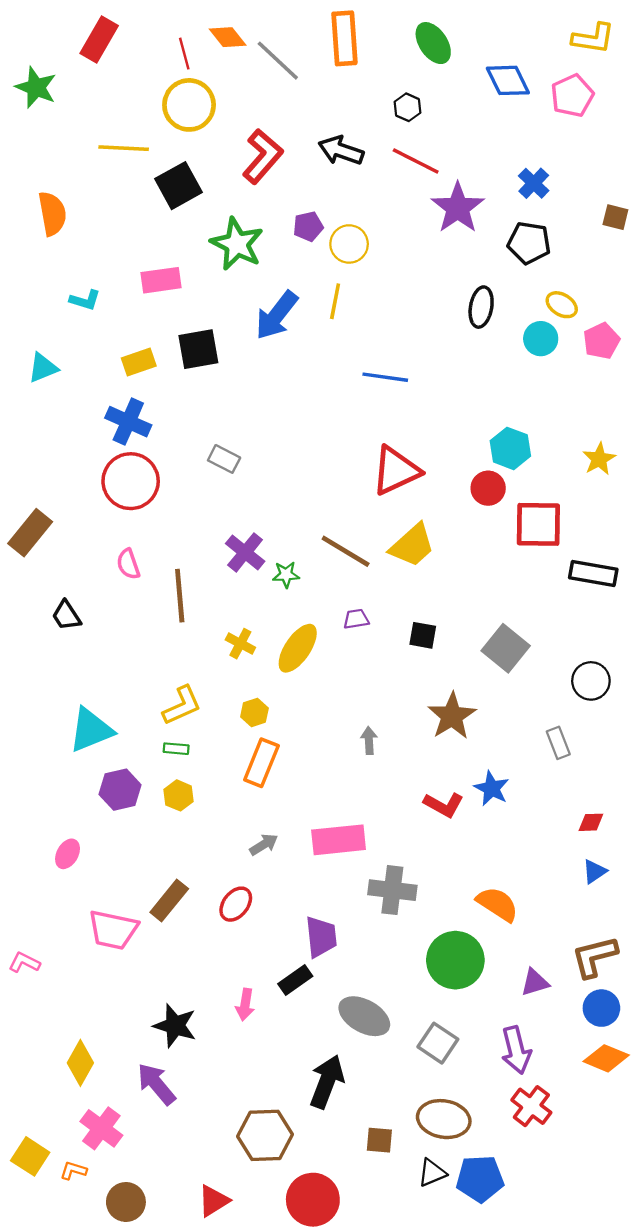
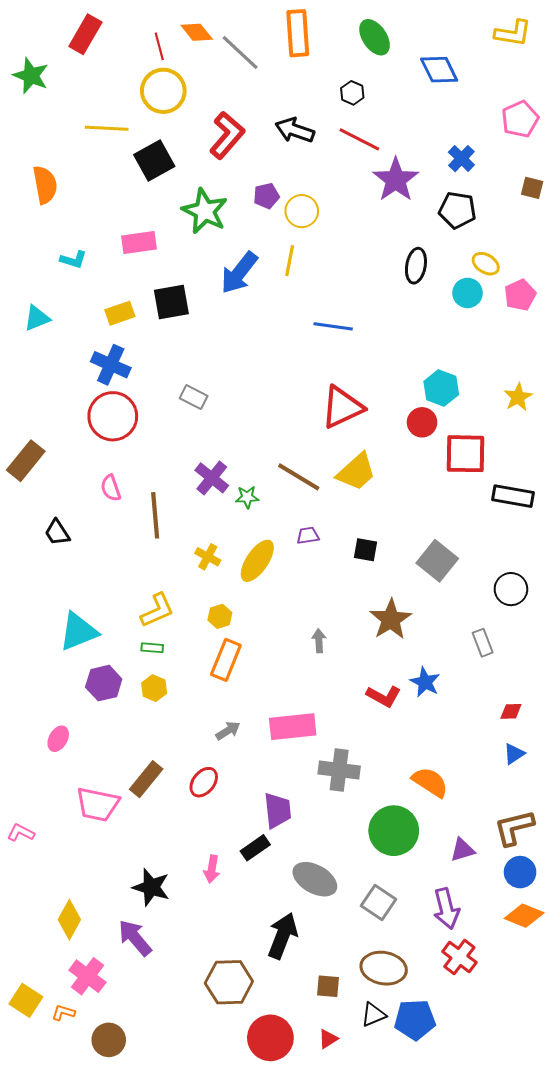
pink pentagon: (572, 96) -> (520, 119), moved
red triangle: (214, 1201) -> (328, 1039), moved, size x0.7

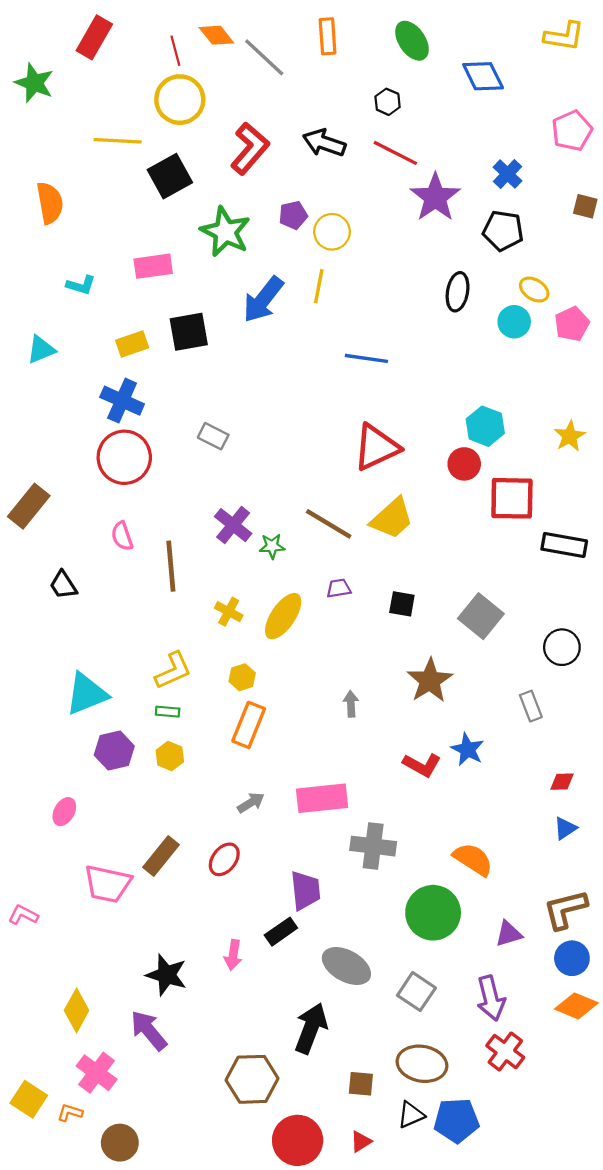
orange rectangle: (298, 33) -> (328, 36), size x0.7

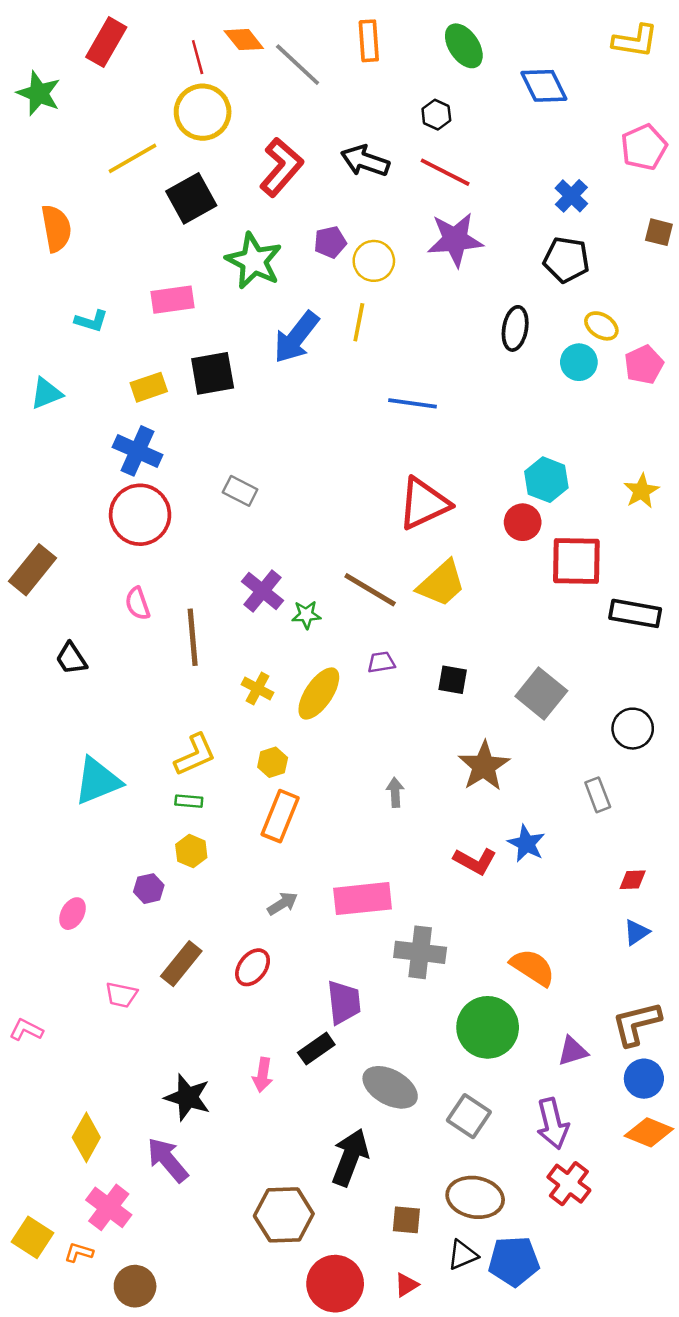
yellow line: (118, 141) -> (133, 158), turned -33
purple star: (435, 197) -> (455, 240), moved, turned 30
purple hexagon: (114, 751) -> (149, 889), moved, size x0.7
pink trapezoid: (108, 884) -> (121, 995), size x0.6

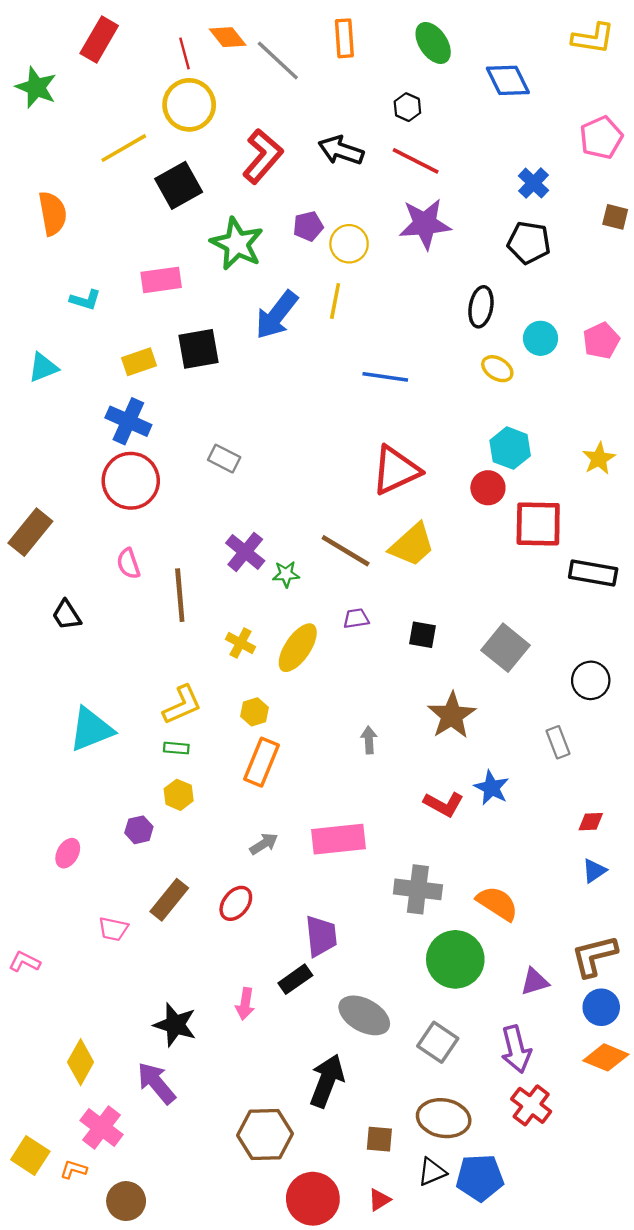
yellow ellipse: (601, 326) -> (497, 369), moved
gray cross: (420, 952) -> (418, 889), moved

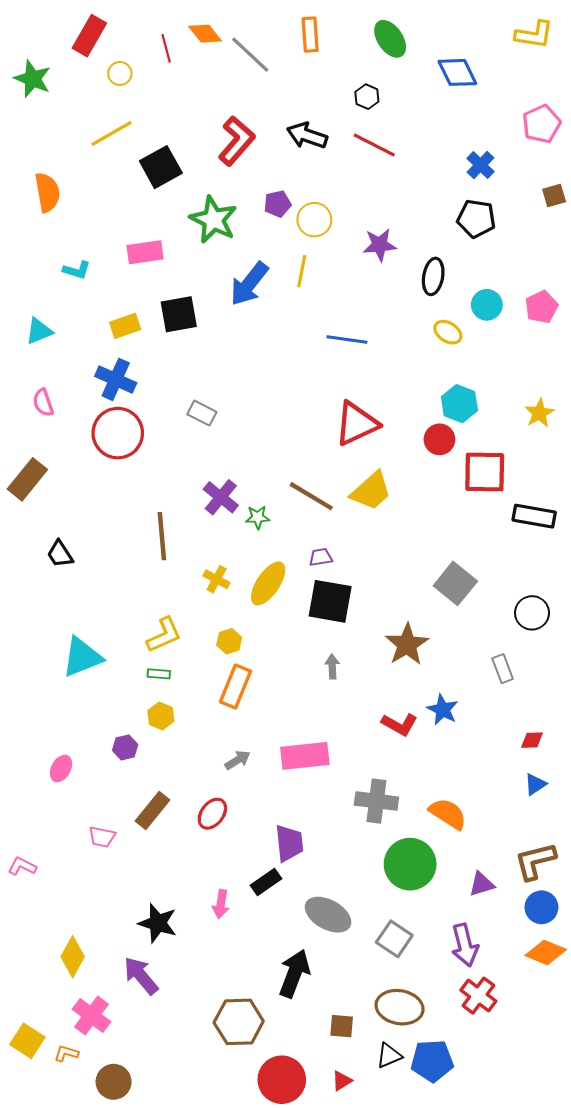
yellow circle: (189, 105) -> (120, 74), moved, size x0.5
brown square: (615, 217) -> (554, 195), turned -30
purple star: (425, 224) -> (380, 245), moved, size x0.7
pink semicircle: (128, 564) -> (43, 403), moved
black square: (423, 635) -> (330, 601), moved, size x1.8

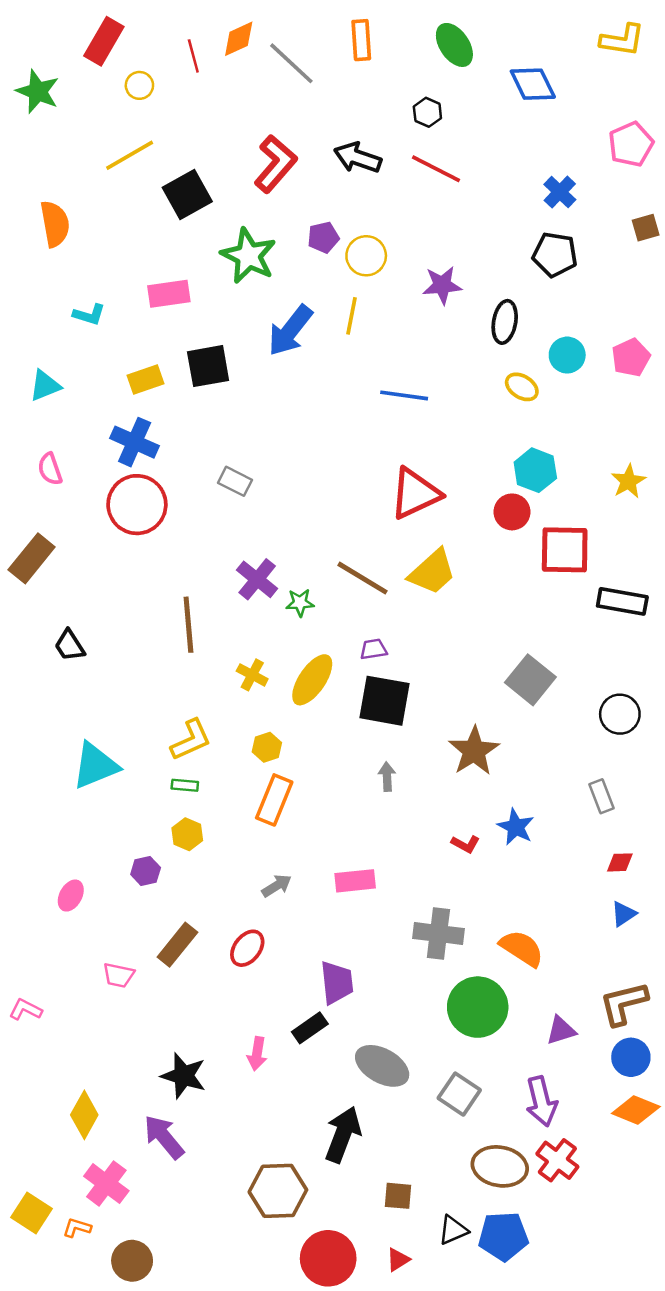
orange diamond: (205, 34) -> (239, 39), turned -76
gray rectangle: (503, 669) -> (601, 796), moved
red L-shape: (400, 724) -> (465, 844), size x0.7
pink rectangle: (305, 756) -> (355, 881), size x0.7
brown ellipse: (400, 1007) -> (500, 1166), moved

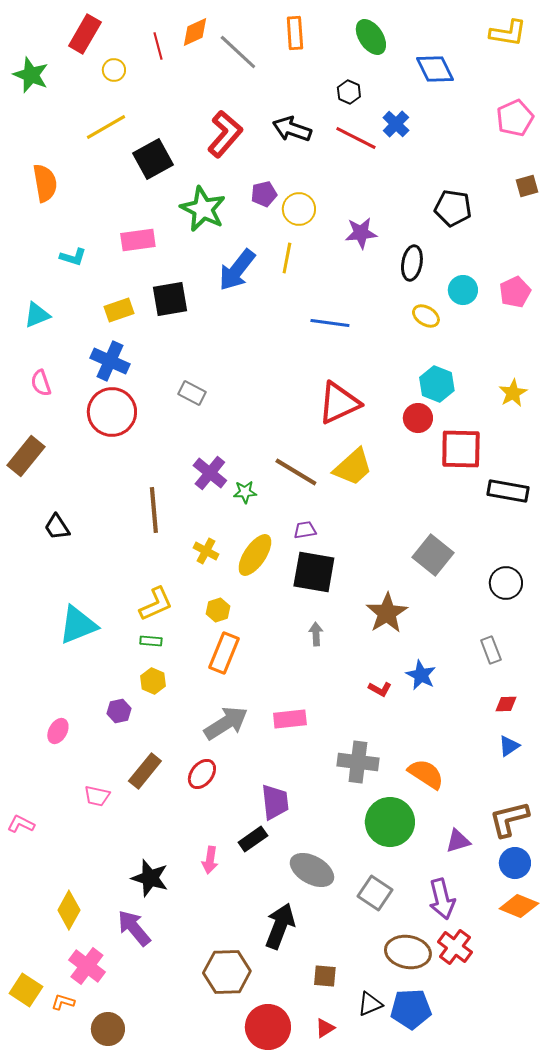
blue cross: (560, 192) -> (396, 124), moved
gray arrow: (277, 886) -> (226, 723), size x1.8

